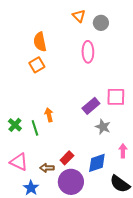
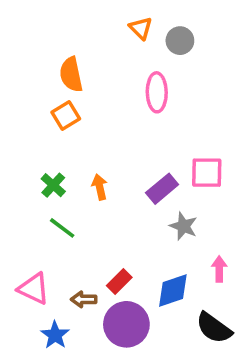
orange arrow: (49, 115) -> (100, 187), moved
green cross: (15, 125) -> (53, 185), moved
green line: (35, 128) -> (62, 228), turned -35

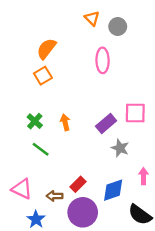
orange semicircle: (71, 74) -> (46, 49), turned 50

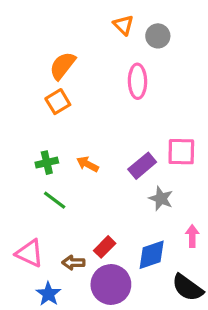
green cross: (35, 121) -> (47, 163), turned 35
orange arrow: (65, 122) -> (87, 164), turned -49

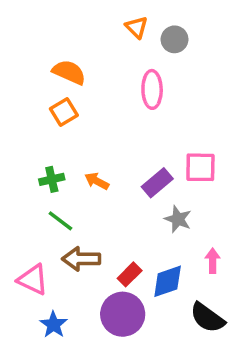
orange semicircle: (62, 66) -> (69, 72), turned 76
red rectangle: (105, 247) -> (130, 274), moved
brown arrow: (73, 263) -> (81, 259), moved, size x1.5

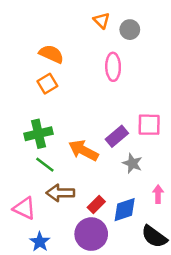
green cross: (52, 179) -> (38, 134), size x1.5
orange arrow: (97, 181) -> (83, 150), moved, size x1.6

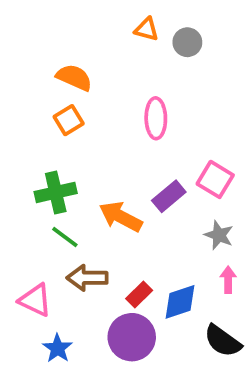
orange triangle: (101, 21) -> (147, 29), turned -30
pink ellipse: (113, 67) -> (156, 118), moved
pink square: (149, 125) -> (215, 179), turned 30
gray star: (132, 163) -> (219, 235), moved

